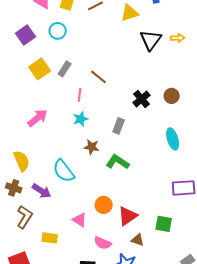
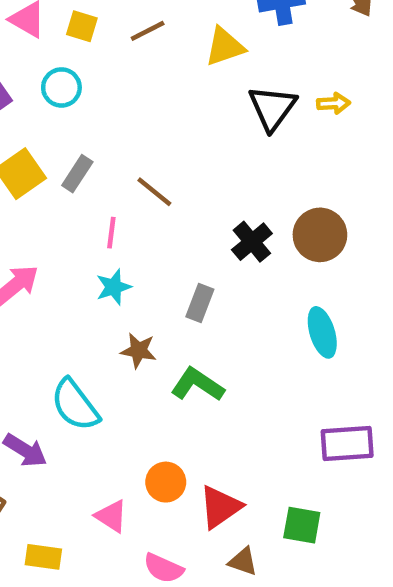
brown circle: (172, 96) -> (320, 235), size x1.5

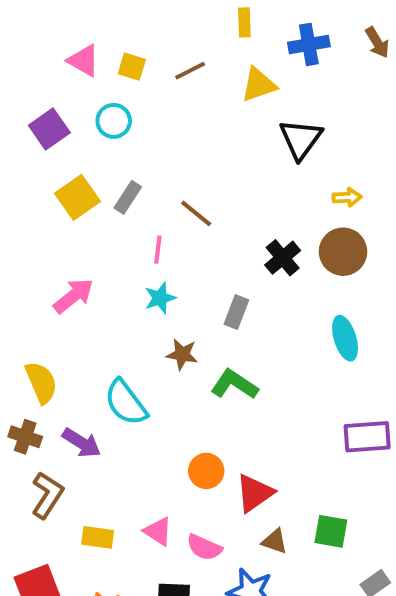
yellow arrow: (334, 103) -> (347, 197), moved
pink triangle: (111, 516) -> (158, 531), moved
green square: (302, 525) -> (331, 531), moved

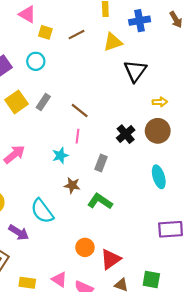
pink triangle: (84, 61) -> (27, 14), moved
pink line: (158, 250) -> (77, 136), moved

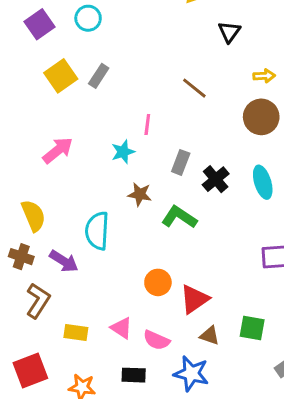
black triangle: (135, 71) -> (229, 32), size x0.7
brown line: (80, 111) -> (194, 88), moved
black cross: (126, 134) -> (216, 179), moved
cyan semicircle: (42, 211) -> (97, 231), turned 40

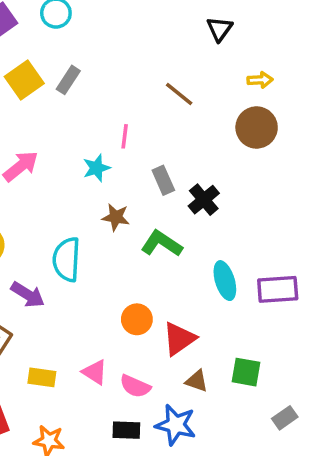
gray rectangle: (181, 162) -> (163, 180), turned -45
cyan ellipse: (263, 182) -> (225, 281), moved
black rectangle: (134, 375) -> (126, 430), moved

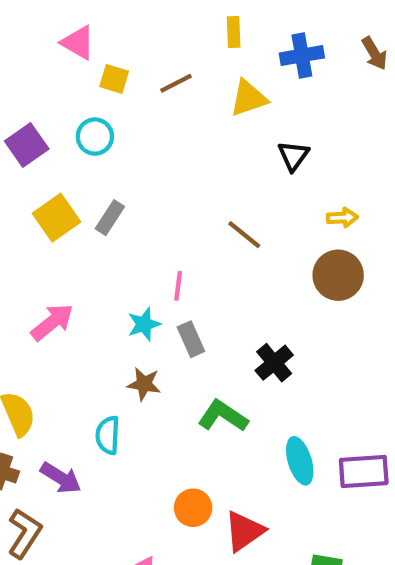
gray rectangle: (163, 180) -> (191, 339), moved
brown star: (116, 217) -> (144, 384), moved
cyan semicircle: (66, 259) -> (108, 435), size x0.7

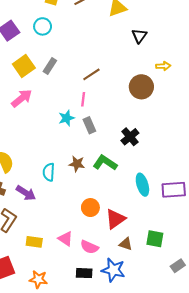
brown line: (244, 235) -> (91, 74), moved, turned -72
brown circle: (338, 275) -> (141, 87), moved
pink arrow: (52, 322) -> (22, 98), moved
brown star: (144, 384) -> (77, 164), moved

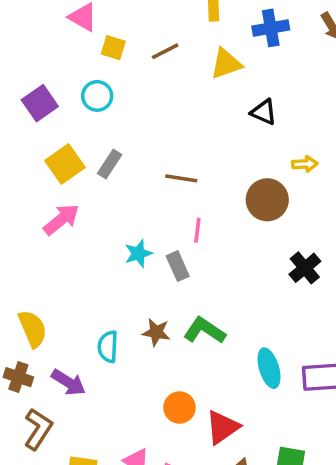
black triangle: (139, 36) -> (264, 112), turned -42
brown line: (91, 74) -> (181, 178), turned 42
pink line: (83, 99) -> (197, 230), moved
black cross: (130, 137) -> (305, 268), moved

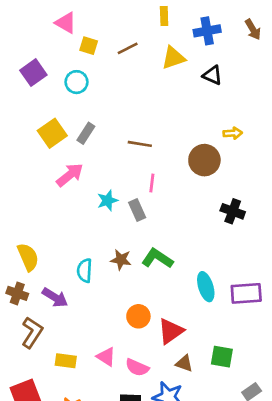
purple square: (40, 103) -> (33, 73), moved
black triangle: (264, 112) -> (212, 75), moved
pink arrow: (61, 220) -> (70, 175), moved
black cross: (305, 268) -> (233, 211), turned -30

